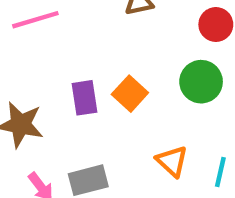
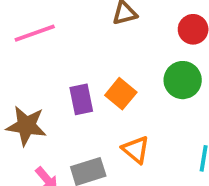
orange triangle: (172, 161) -> (136, 150), moved

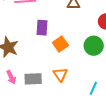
purple rectangle: (81, 99) -> (42, 28), moved

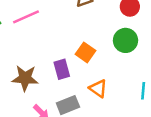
purple rectangle: (42, 28) -> (62, 69), moved

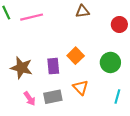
green circle: (126, 40) -> (110, 62), moved

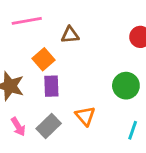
brown triangle: (82, 11) -> (70, 35), moved
orange square: (76, 56) -> (44, 59), moved
gray rectangle: (53, 97) -> (49, 126), turned -36

